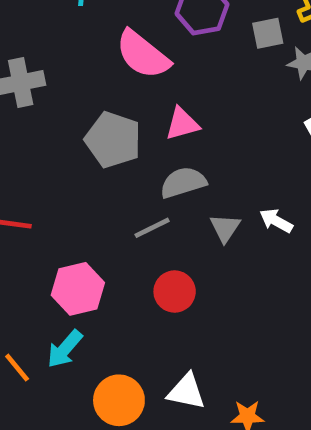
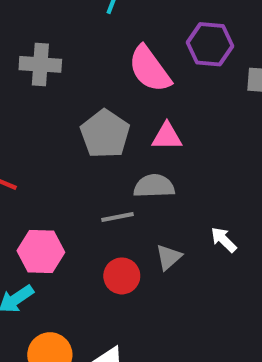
gray triangle: (225, 228) -> (169, 257), moved

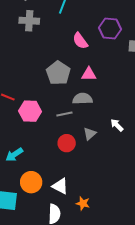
gray cross: (40, 64) -> (29, 21), moved
pink semicircle: (150, 69) -> (80, 41), size x0.7
pink hexagon: (41, 251) -> (30, 111), moved

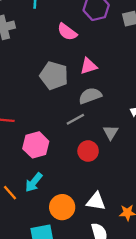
pink hexagon: (30, 111) -> (36, 145), moved

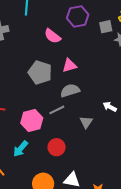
pink hexagon: (36, 145) -> (32, 121), moved
red circle: (88, 151) -> (57, 147), moved
cyan arrow: (34, 182) -> (21, 149), moved

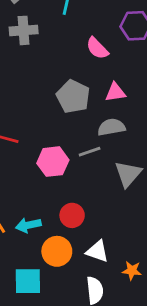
gray triangle: (86, 122) -> (128, 174), size x1.5
red circle: (57, 147) -> (72, 215), moved
cyan arrow: (21, 149) -> (28, 225), moved, turned 30

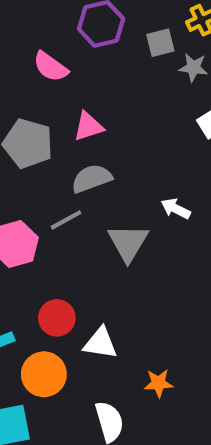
white triangle: (97, 251) -> (100, 343), moved

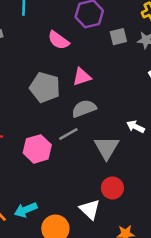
gray square: (160, 43) -> (118, 37), moved
red circle: (57, 318) -> (112, 188), moved
white triangle: (100, 343) -> (90, 209), turned 35

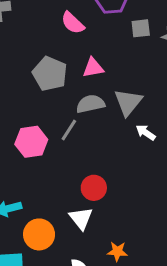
gray line: (68, 134) -> (69, 130), turned -36
gray triangle: (106, 148) -> (128, 102), moved
red circle: (112, 188) -> (94, 188), moved

